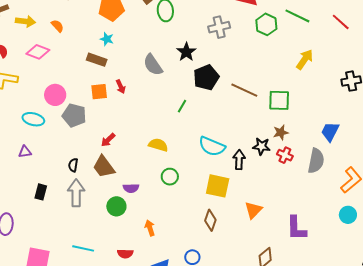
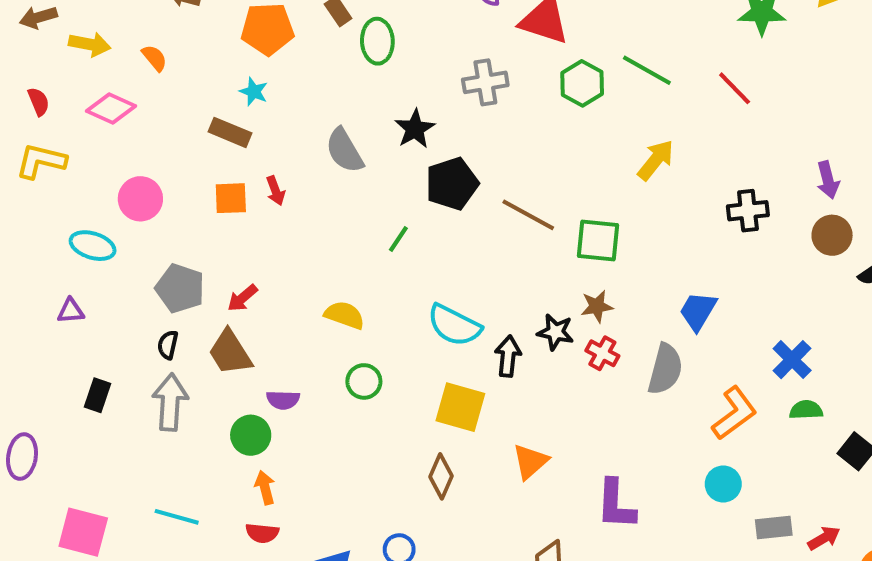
gray pentagon: (74, 115) -> (180, 288), moved
orange arrow: (150, 228) -> (265, 488), moved

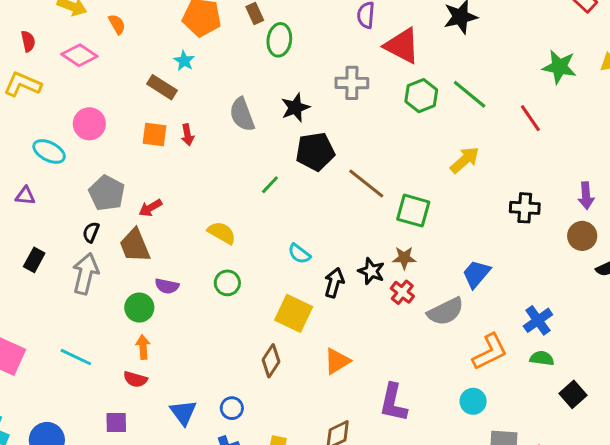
cyan semicircle: (454, 325) -> (299, 254), size x0.6
gray semicircle: (665, 369) -> (446, 311), turned 39

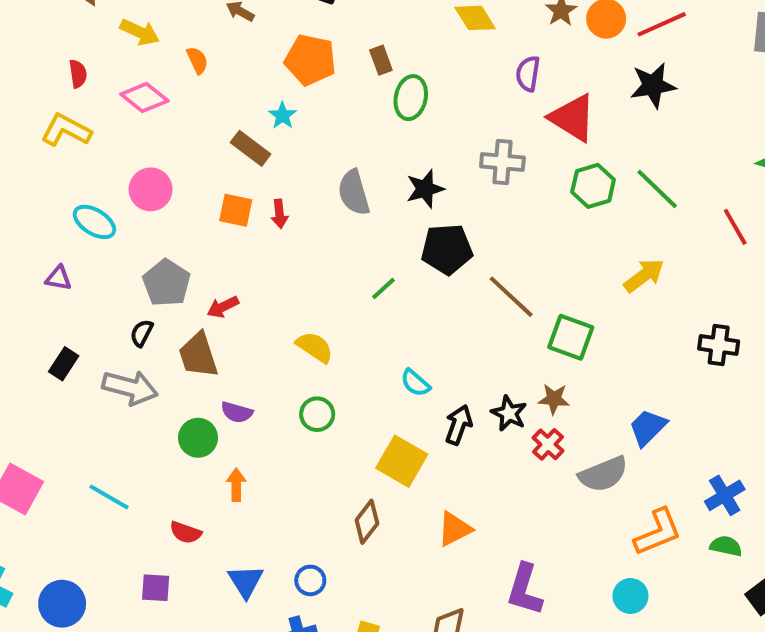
gray arrow: (85, 274) -> (130, 388), turned 87
orange arrow: (143, 347) -> (236, 485), moved

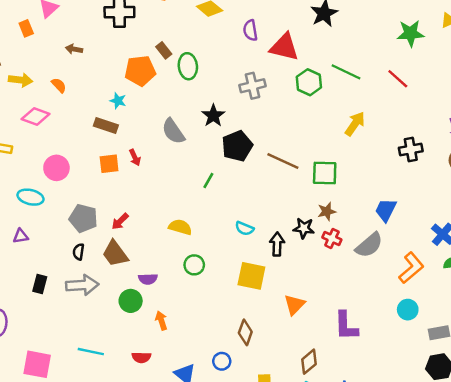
orange pentagon: (310, 60) -> (140, 71), moved
brown diamond: (367, 522) -> (245, 332), moved

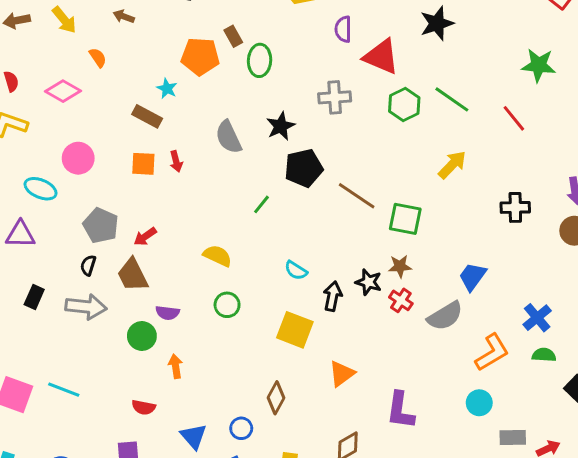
yellow arrow: (21, 80) -> (64, 20), moved, turned 35
purple triangle: (21, 236) -> (20, 234), size x1.5
cyan line: (91, 352) -> (64, 390), moved

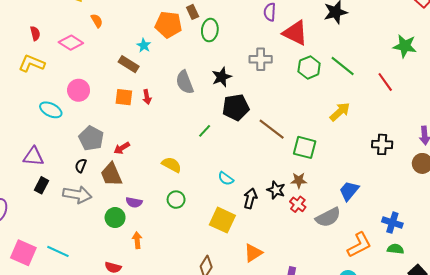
purple triangle: (20, 234) -> (33, 156), moved
blue cross: (537, 318) -> (392, 223), turned -36

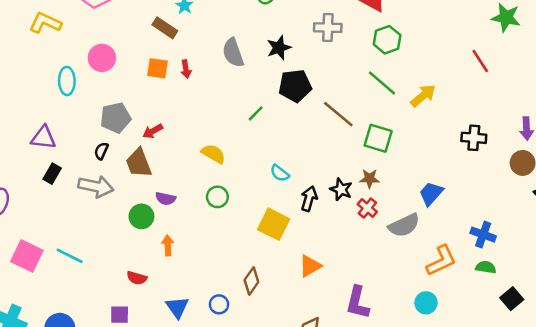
green line: (343, 66) -> (382, 83), moved
cyan ellipse: (51, 110) -> (67, 81), turned 60
gray pentagon: (91, 138) -> (116, 118), turned 30

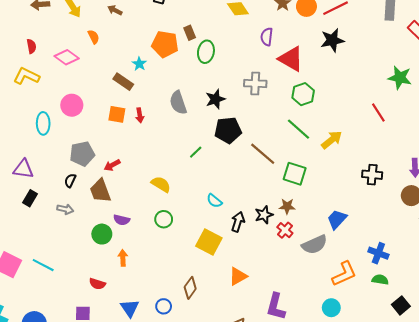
gray arrow: (96, 186) -> (65, 209), size x0.6
black star: (341, 189) -> (264, 215), turned 30

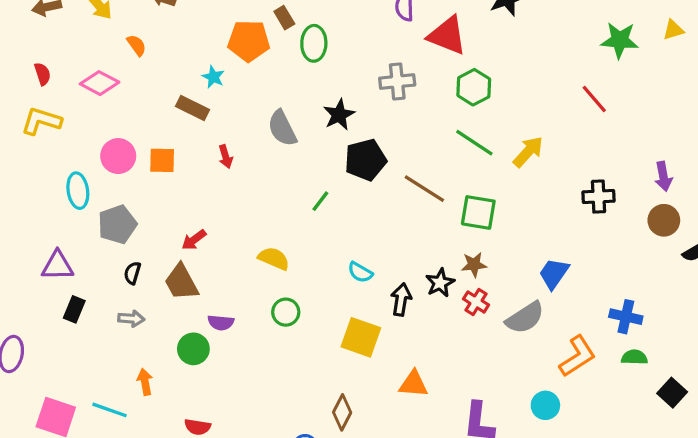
orange square: (117, 114) -> (162, 160), moved
gray pentagon: (82, 154) -> (117, 224), moved
orange arrow: (123, 258) -> (145, 382), moved
orange triangle: (238, 276) -> (413, 384), turned 42
cyan circle: (331, 308) -> (545, 405), moved

